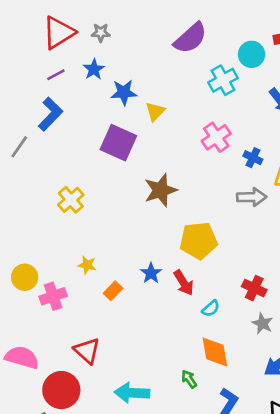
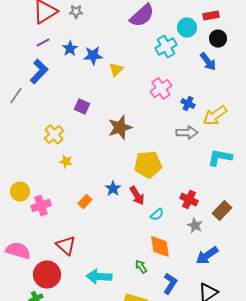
blue star: (94, 69) -> (70, 49), moved
purple square: (118, 143) -> (82, 107), moved, size x0.6
yellow star: (87, 265) -> (66, 162), moved

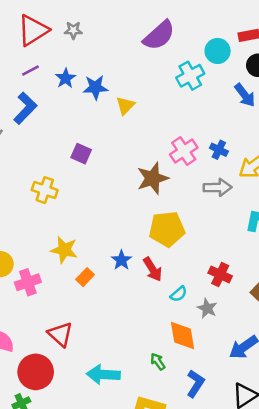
pink cross: (161, 89) -> (184, 151), moved
brown star: (120, 128) -> (153, 178), moved
yellow cross: (54, 135) -> (45, 190), turned -30
yellow star: (66, 162) -> (64, 250), moved, size x1.5
gray star: (195, 226) -> (207, 308), moved

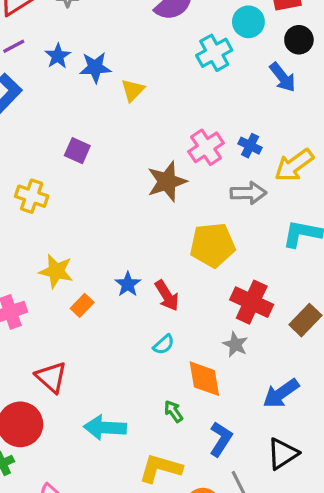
yellow pentagon: (167, 229) -> (213, 245), moved
red cross: (220, 274) -> (252, 302), size x1.4
cyan semicircle: (179, 294) -> (164, 344), moved

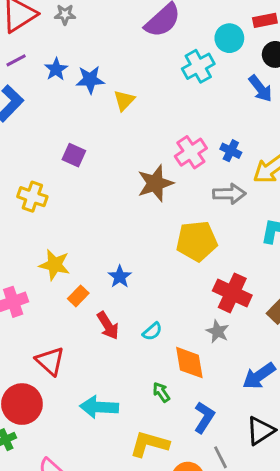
red arrow: (167, 296) -> (108, 326), moved

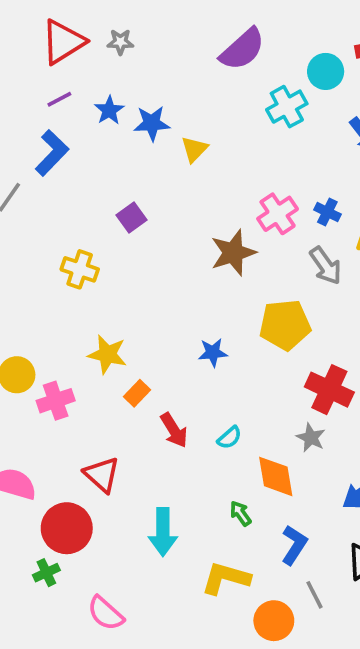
purple square: (74, 155) -> (131, 218), turned 30
gray arrow: (229, 194) -> (326, 266), turned 56
blue star: (120, 277) -> (213, 353), moved, turned 30
cyan arrow: (99, 407) -> (163, 532), turned -93

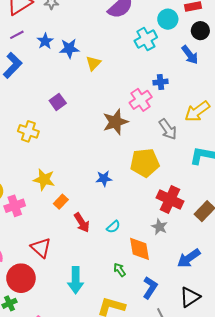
blue cross: (327, 212) -> (160, 82), moved, turned -32

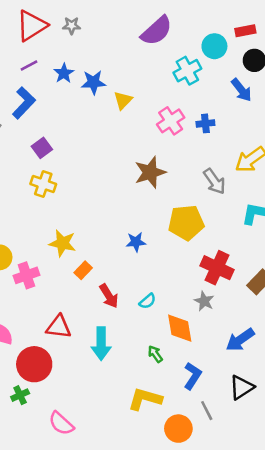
pink cross: (141, 100) -> (171, 121), moved
purple square: (58, 102) -> (42, 148), moved
red triangle: (41, 248) -> (59, 327), turned -35
cyan arrow: (76, 280) -> (101, 344), moved

